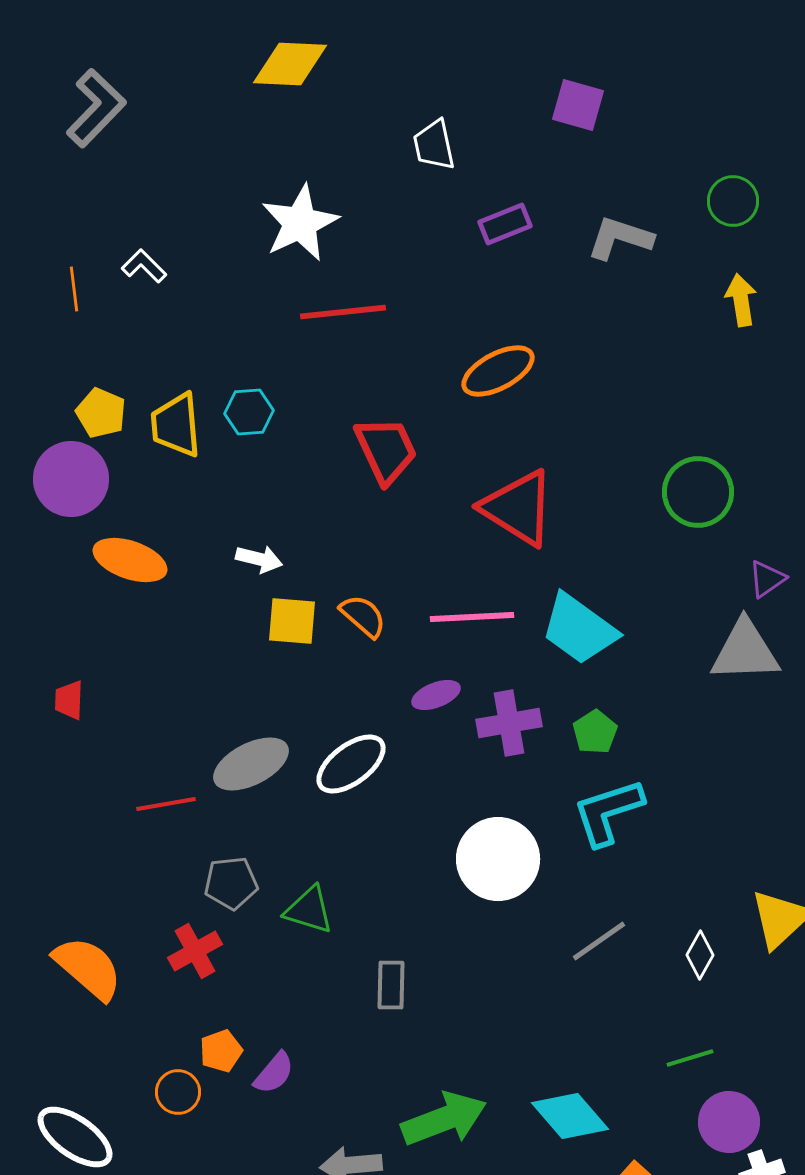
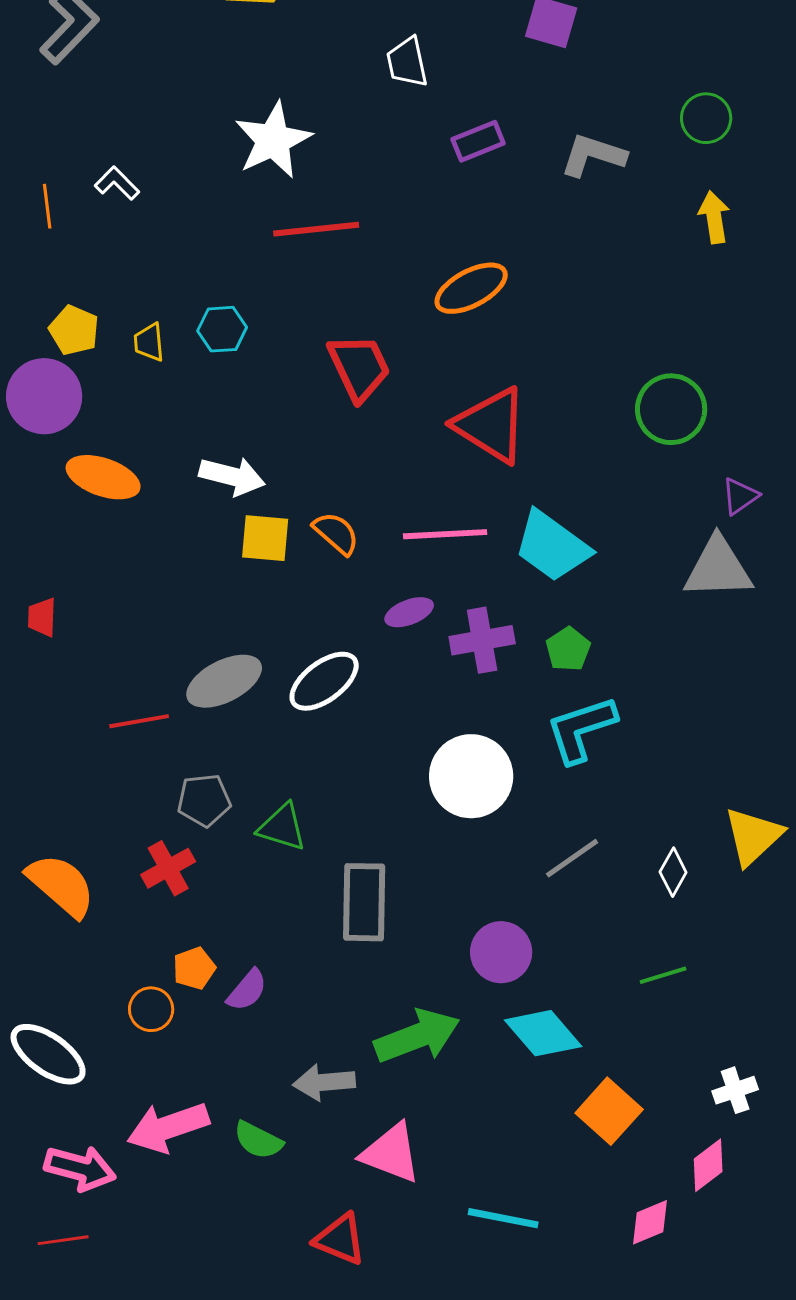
yellow trapezoid: (176, 425) -> (149, 342), size x0.6
white arrow: (259, 559) -> (232, 476), size x1.4
gray rectangle: (391, 985) -> (364, 902), size x1.6
purple circle: (729, 1122) -> (501, 952), moved

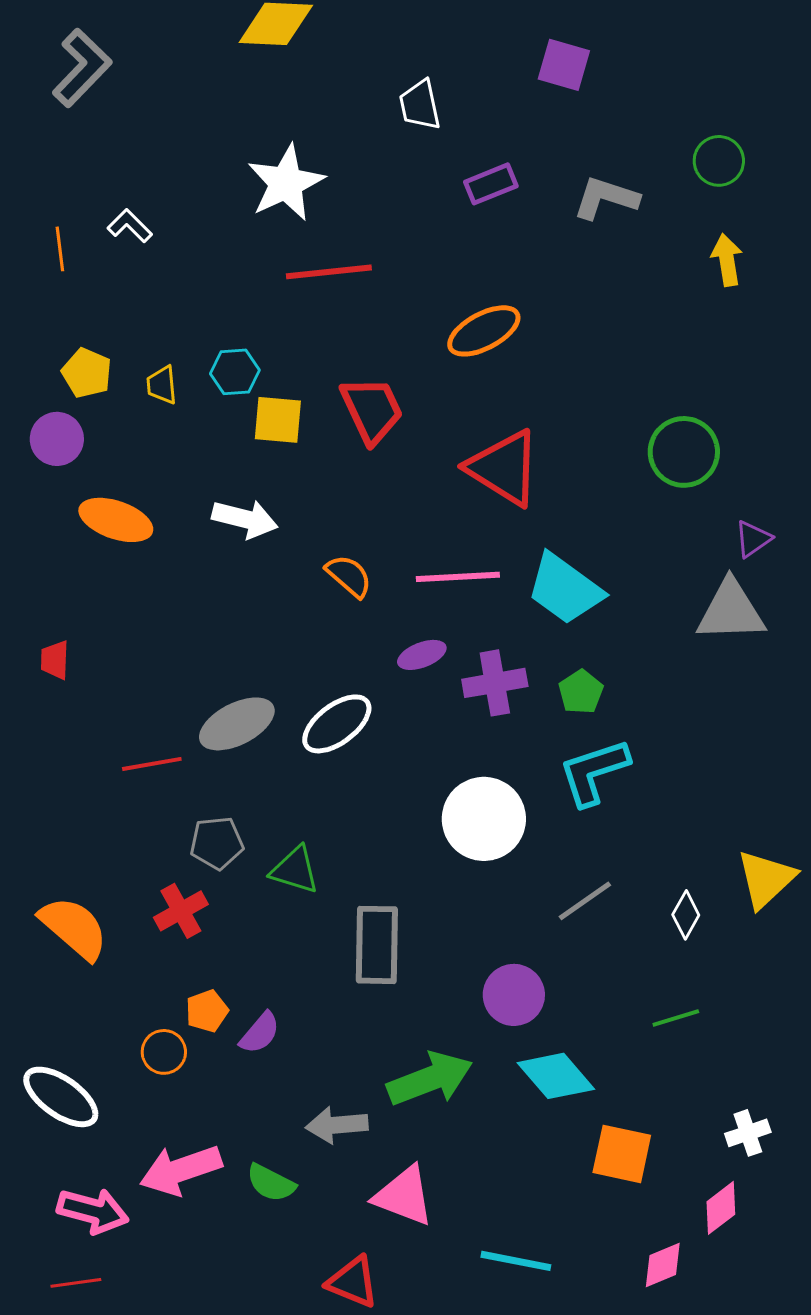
purple circle: (44, 396) -> (57, 439), size x0.7
yellow square: (265, 538) -> (278, 420), moved
orange square: (609, 1111) -> (622, 1154), turned -30

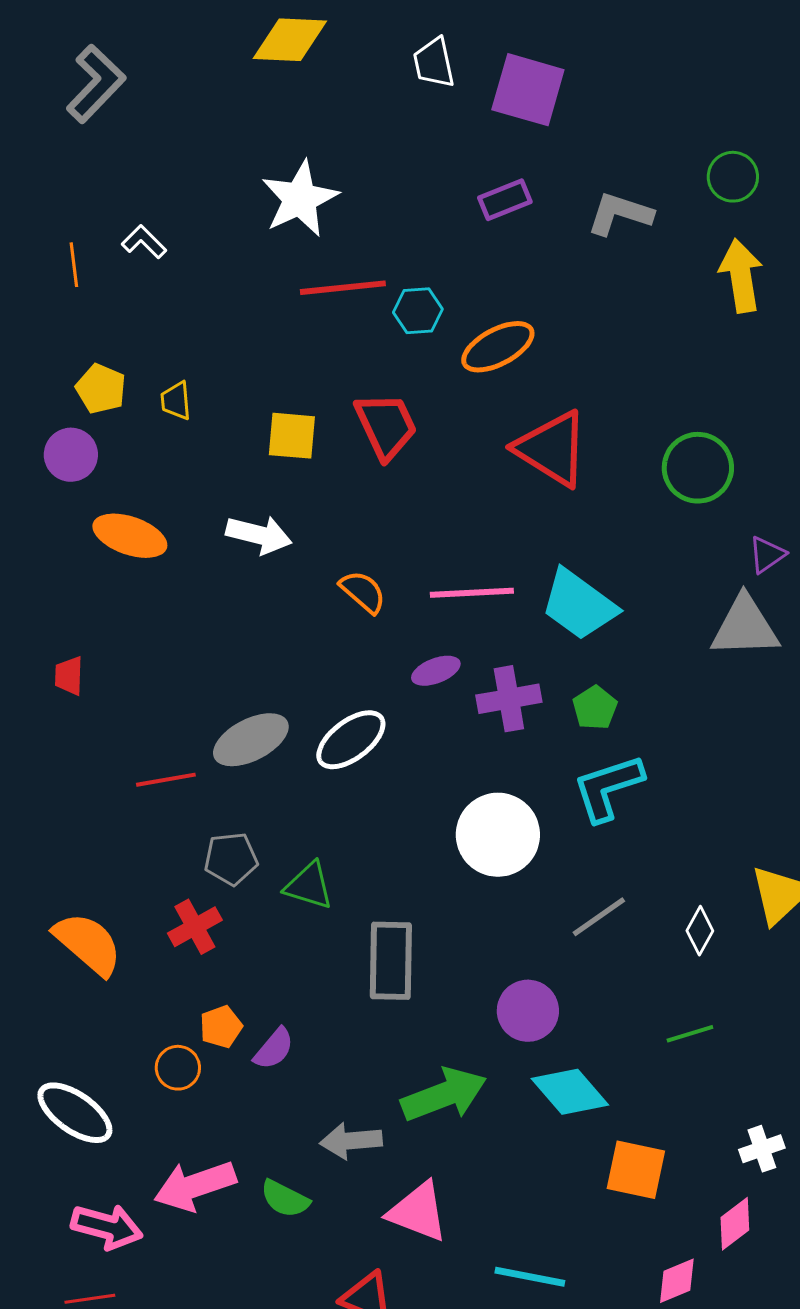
purple square: (564, 65) -> (528, 90), moved, size x1.4
white trapezoid: (420, 105) -> (434, 63), moved
yellow arrow: (727, 260) -> (741, 276), size x1.4
cyan hexagon: (235, 372) -> (418, 311), moved
red triangle: (504, 468) -> (552, 449), moved

